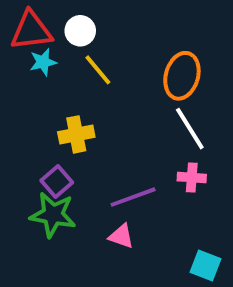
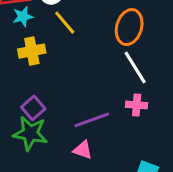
yellow cross: (76, 134) -> (32, 51), moved

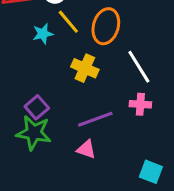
cyan star: (23, 17) -> (43, 34), moved
orange ellipse: (129, 27) -> (106, 26), moved
yellow cross: (32, 51) -> (85, 68), moved, turned 35

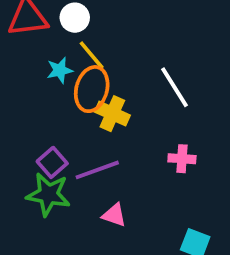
orange ellipse: (106, 26) -> (92, 89), moved
white line: (139, 67) -> (174, 87), moved
purple line: (95, 119) -> (97, 170), moved

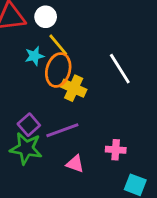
pink cross: (182, 159) -> (116, 150), moved

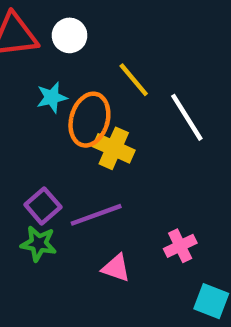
yellow line: (58, 45) -> (134, 80), moved
green star: (26, 148) -> (39, 244), size x0.7
pink cross: (116, 150) -> (180, 246), turned -30

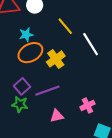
orange ellipse: (89, 120) -> (30, 53), moved, turned 45
yellow cross: (114, 148) -> (56, 59), turned 30
pink triangle: (116, 268) -> (57, 116), turned -32

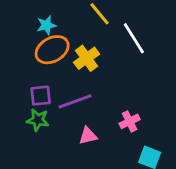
purple square: (22, 86) -> (41, 96), turned 35

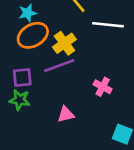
white line: (134, 38) -> (108, 25), turned -52
purple line: (75, 101) -> (59, 66), moved
pink cross: (130, 121) -> (103, 87), moved, turned -36

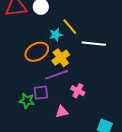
cyan star: (28, 13) -> (56, 35), moved
purple square: (22, 77) -> (41, 93), moved
pink cross: (103, 87) -> (78, 91), moved

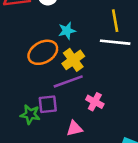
yellow line: (70, 27) -> (115, 21), moved, turned 30

